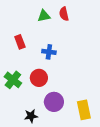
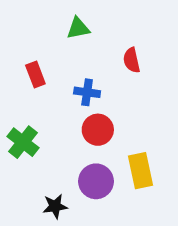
red semicircle: (64, 14) -> (132, 60), moved
red circle: (39, 78) -> (98, 130), moved
yellow rectangle: (84, 110) -> (141, 171), moved

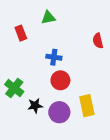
red semicircle: (132, 60) -> (98, 41), moved
red rectangle: (35, 75) -> (21, 33), moved
black star: (55, 206) -> (35, 106), moved

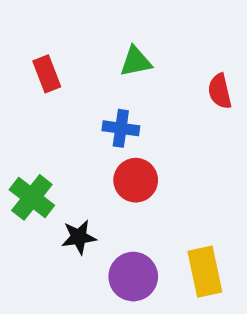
green triangle: (48, 18) -> (136, 62), moved
yellow rectangle: (87, 106) -> (205, 272), moved
purple circle: (59, 112) -> (133, 277), moved

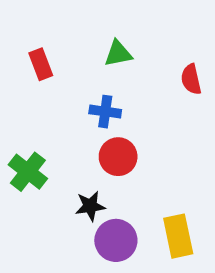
black star: (79, 237) -> (90, 206), moved

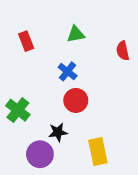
blue cross: (105, 112) -> (68, 71), turned 30
yellow rectangle: (178, 236) -> (98, 151), moved
purple circle: (116, 240) -> (40, 154), moved

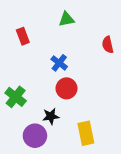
green triangle: (76, 34) -> (66, 19), moved

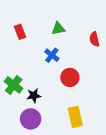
green triangle: (66, 19) -> (58, 29), moved
red circle: (66, 88) -> (70, 77), moved
black star: (51, 116) -> (34, 96), moved

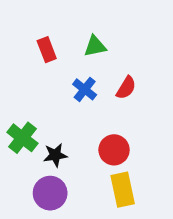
red rectangle: (20, 32) -> (47, 50), moved
red semicircle: (94, 39) -> (126, 88), moved, turned -136
red circle: (70, 77) -> (114, 150), moved

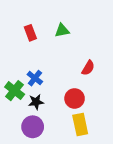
red semicircle: (126, 88) -> (88, 68), moved
blue cross: (85, 89) -> (35, 78), moved

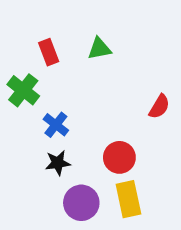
red semicircle: (88, 68) -> (159, 107), moved
green cross: (15, 91) -> (23, 90), moved
purple circle: (33, 127) -> (81, 203), moved

